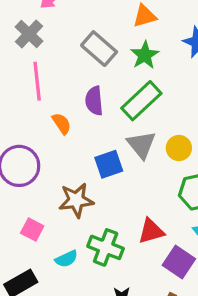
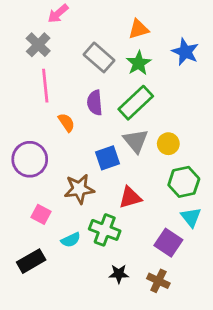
red triangle: (151, 231) -> (130, 197), moved

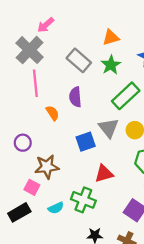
gray cross: (38, 45) -> (30, 50), size x1.4
green rectangle: (136, 103) -> (126, 96), moved
purple circle: (30, 159) -> (23, 143), size x0.6
brown star: (79, 189) -> (47, 167), moved
black rectangle: (31, 261) -> (19, 212), moved

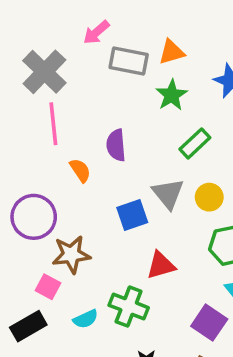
pink arrow: (46, 25) -> (96, 32), moved
gray rectangle: (79, 60) -> (129, 61), moved, turned -30
green rectangle: (126, 96) -> (195, 143), size x0.7
purple circle: (23, 143) -> (34, 217), size x1.6

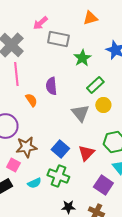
orange triangle: (172, 52) -> (90, 18), moved
yellow circle: (209, 197) -> (103, 105), moved
blue square: (132, 215) -> (60, 149), moved, turned -30
red triangle: (161, 265) -> (86, 153), moved, turned -30

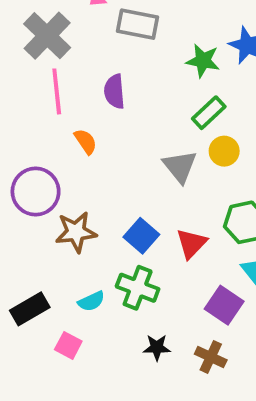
green star: (82, 58) -> (203, 61), moved, turned -30
purple semicircle: (51, 86) -> (114, 91), moved
pink square: (13, 165) -> (68, 345), moved

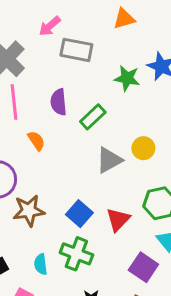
green rectangle: (209, 113) -> (93, 117), moved
gray triangle: (180, 167) -> (109, 160), turned 40
cyan semicircle: (91, 301) -> (41, 264), turned 108

